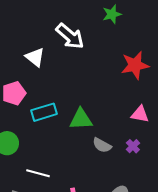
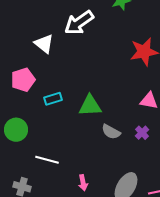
white arrow: (70, 36) -> (79, 23), turned 104
cyan rectangle: (44, 112) -> (53, 99), size x0.7

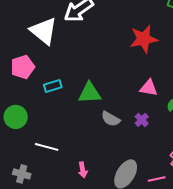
white triangle: (44, 44) -> (44, 31), size x1.4

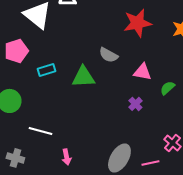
gray semicircle: (111, 119) -> (108, 55), moved
pink arrow: (83, 170) -> (66, 157), moved

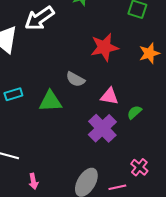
purple cross: (135, 104) -> (102, 128), size x2.0

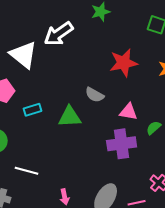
purple cross: (102, 128) -> (122, 144), turned 36
pink arrow: (33, 181) -> (65, 197), moved

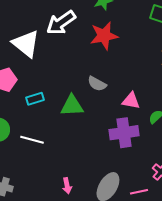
red star: (124, 63) -> (104, 36), moved
white line: (27, 171) -> (32, 140), moved

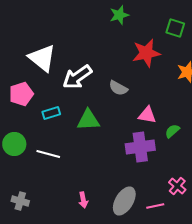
white arrow: (61, 23) -> (77, 77), moved
red star: (104, 36) -> (146, 53), moved
gray semicircle: (97, 84) -> (118, 88), moved

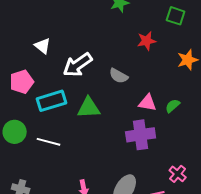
red star: (146, 53) -> (147, 41), size x0.7
white triangle: (42, 58) -> (43, 46), size x0.6
cyan rectangle: (51, 113) -> (52, 101), size x1.6
green semicircle: (172, 131) -> (173, 106), moved

